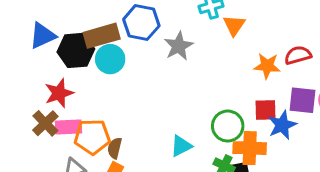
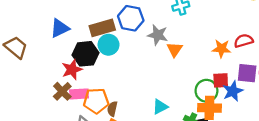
orange triangle: (234, 25) -> (175, 49), moved
gray star: (179, 46) -> (158, 35), turned -30
black hexagon: (76, 50) -> (85, 54), moved
green circle: (228, 126) -> (206, 91), moved

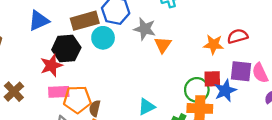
cyan circle: (109, 45) -> (103, 38), moved
brown cross: (62, 91) -> (14, 92), moved

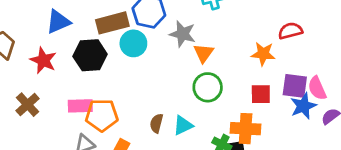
red semicircle: (238, 36) -> (290, 31), moved
red star: (51, 65) -> (43, 60), moved, turned -30
green circle: (197, 90) -> (208, 87), moved
blue star: (225, 91) -> (303, 106), moved
brown semicircle: (95, 108) -> (156, 123), moved

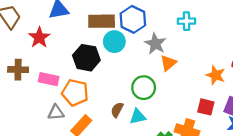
black hexagon: (90, 55) -> (86, 58), moved
green circle: (208, 87) -> (144, 88), moved
brown cross: (28, 105) -> (18, 70), turned 30
pink rectangle: (80, 106) -> (49, 79), moved

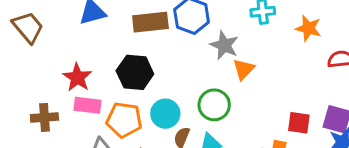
red star: (39, 37) -> (77, 77), moved
cyan circle: (114, 42) -> (165, 114), moved
brown cross: (18, 70) -> (44, 117), moved
orange star: (216, 75) -> (308, 28), moved

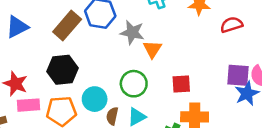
brown rectangle: (150, 22) -> (67, 25), turned -32
red square: (299, 123) -> (181, 84), moved

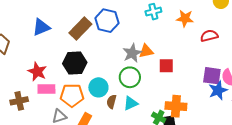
gray star: (132, 32) -> (132, 53), moved, turned 30
orange triangle: (152, 49) -> (146, 51), turned 42
red square: (181, 84) -> (166, 66), moved

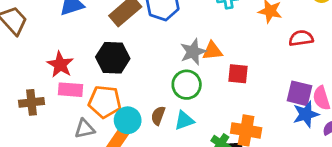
cyan circle: (98, 87) -> (128, 120), moved

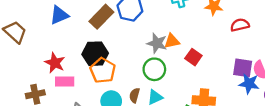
gray star: (193, 52) -> (157, 43), turned -30
red square: (238, 74) -> (193, 57), turned 35
orange pentagon: (105, 102) -> (103, 70), moved, turned 30
blue star: (306, 114) -> (249, 84), turned 30

